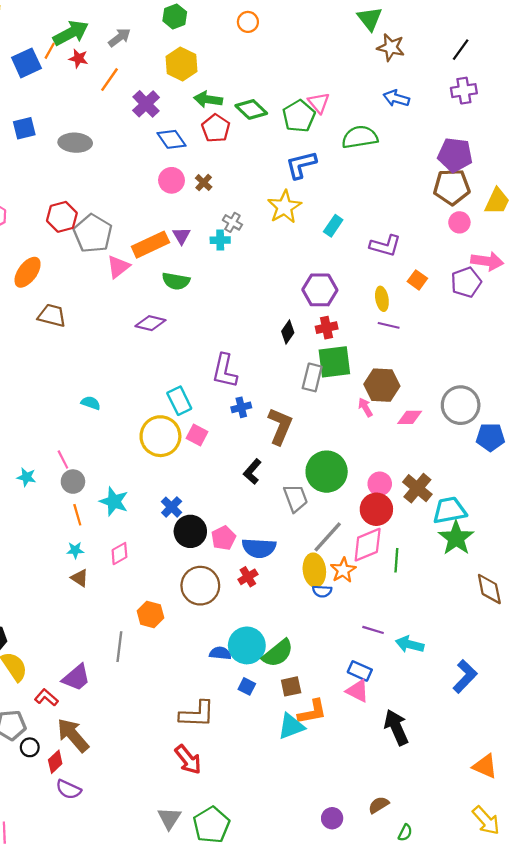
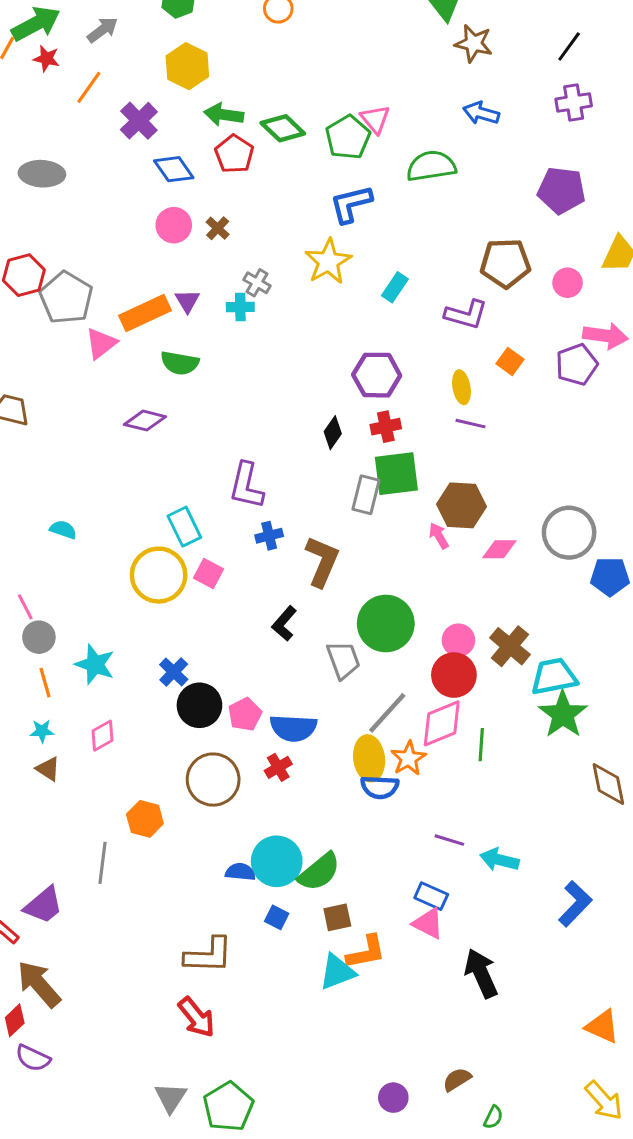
brown pentagon: (452, 187) -> (505, 263), moved
blue semicircle: (322, 591) -> (380, 787), size x1.4

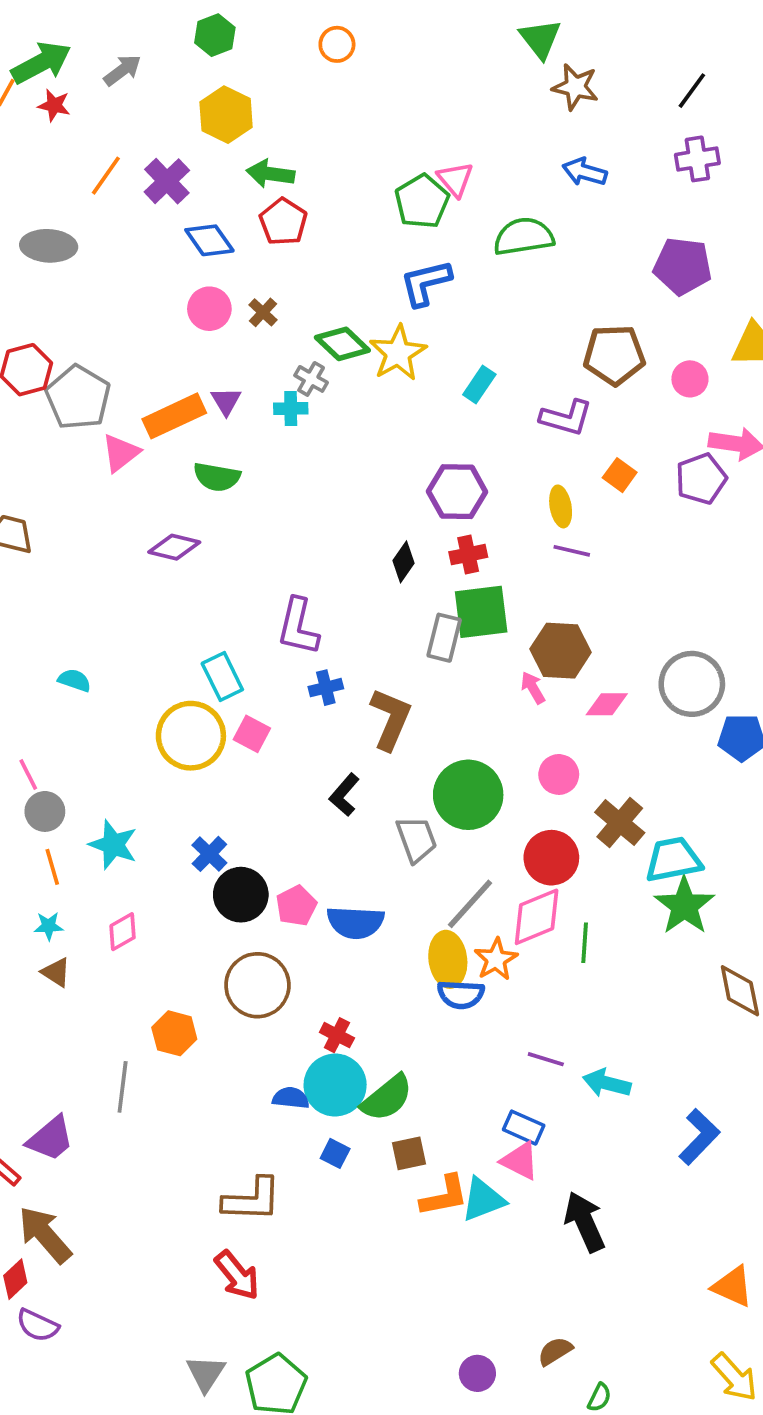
orange line: (89, 87) -> (106, 176), moved
green diamond: (283, 128) -> (342, 344), moved
pink circle: (458, 640) -> (559, 774), moved
red cross: (278, 767) -> (337, 1035), moved, turned -32
cyan triangle: (337, 972) -> (483, 1200), moved

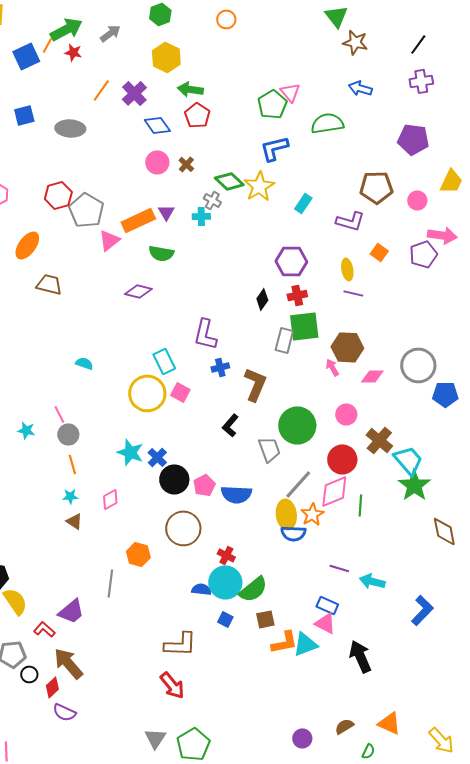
cyan star: (113, 845) -> (130, 452), moved
cyan trapezoid: (673, 860) -> (408, 460), turned 60
orange triangle: (732, 1286) -> (389, 723), moved

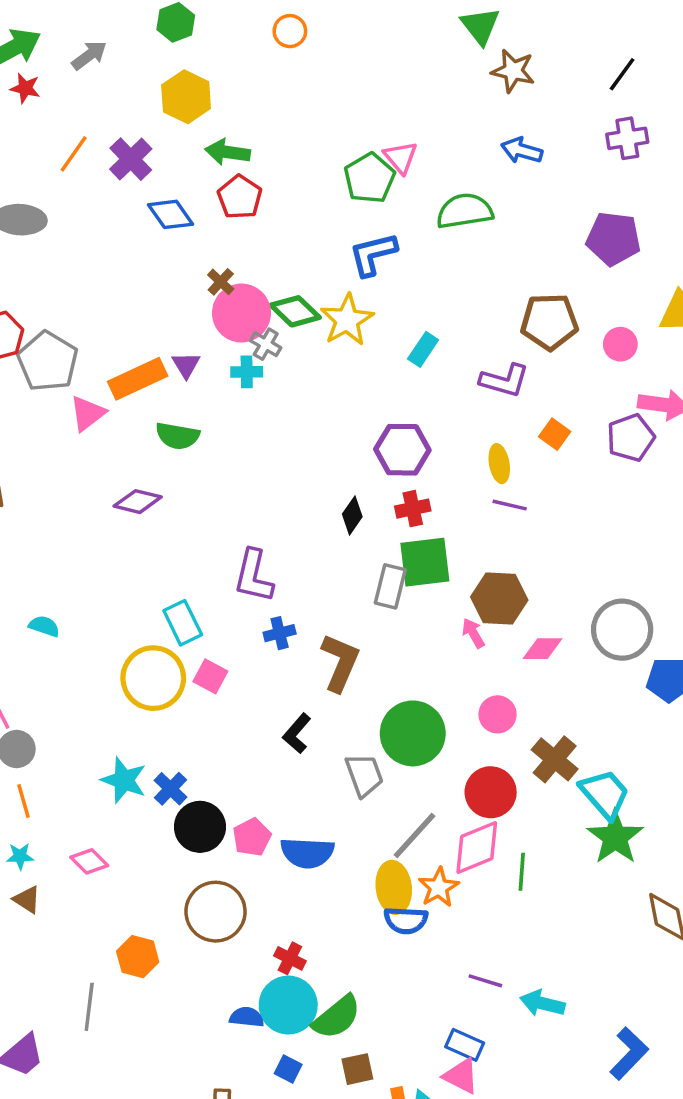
pink circle: (157, 162) -> (241, 313), moved, size x1.4
pink diamond: (110, 499) -> (89, 861), turned 75

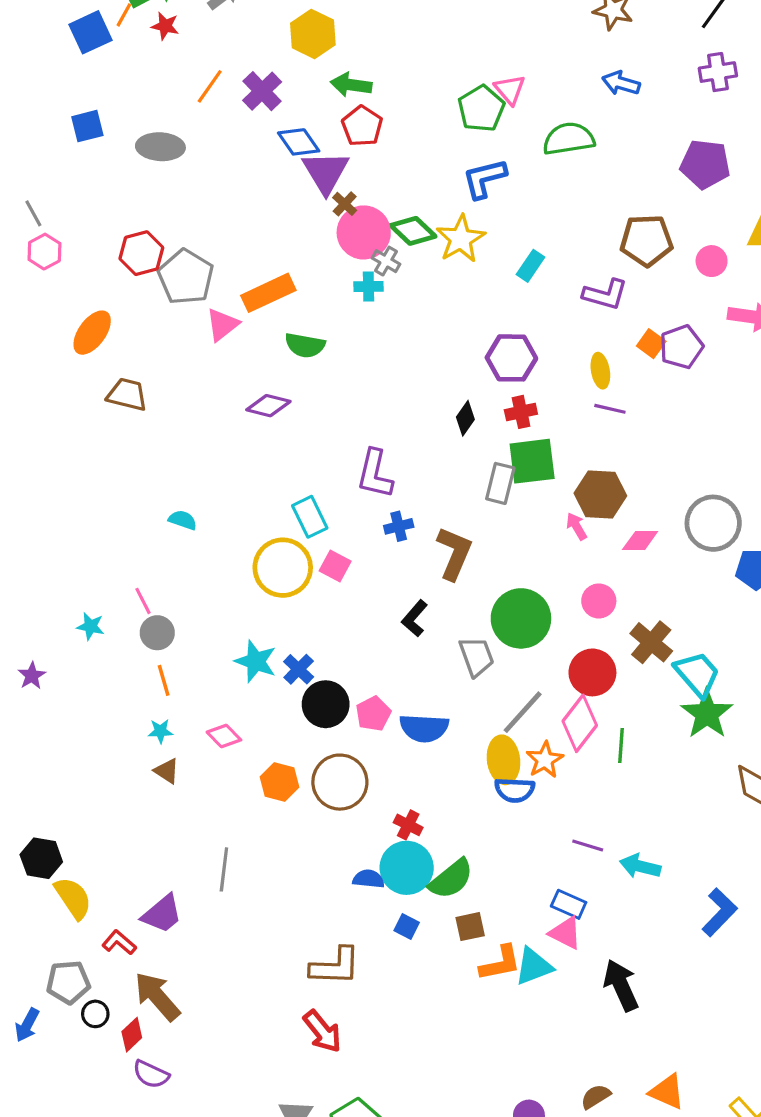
purple triangle: (186, 365) -> (326, 172), moved, size x1.8
purple pentagon: (631, 438) -> (681, 347), moved
pink diamond: (477, 848) -> (580, 723), turned -30
orange hexagon: (138, 957) -> (280, 782), moved

